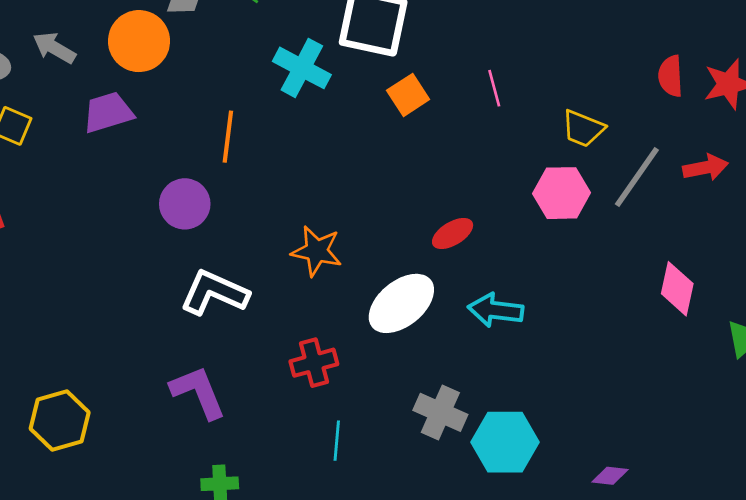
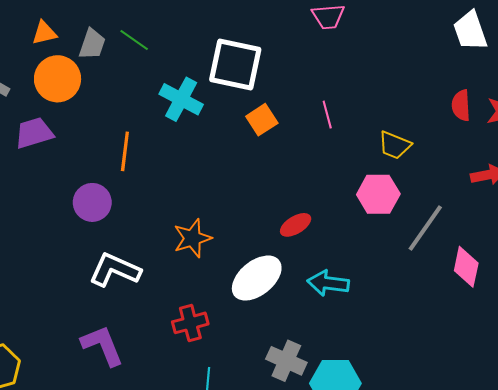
gray line: (637, 177) -> (425, 228), moved
orange star: (317, 251) -> (192, 238), turned -30

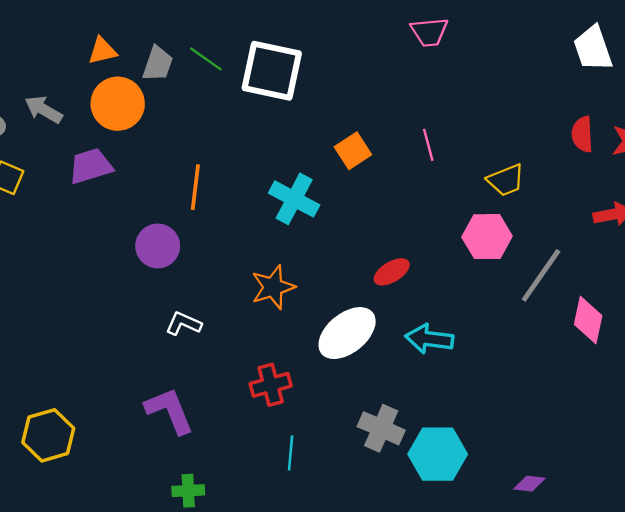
white square: (235, 65) -> (272, 71), moved
cyan cross: (181, 99) -> (294, 199), moved
yellow trapezoid: (395, 145) -> (506, 180), turned -44
white L-shape: (115, 270) -> (184, 324), size x0.6

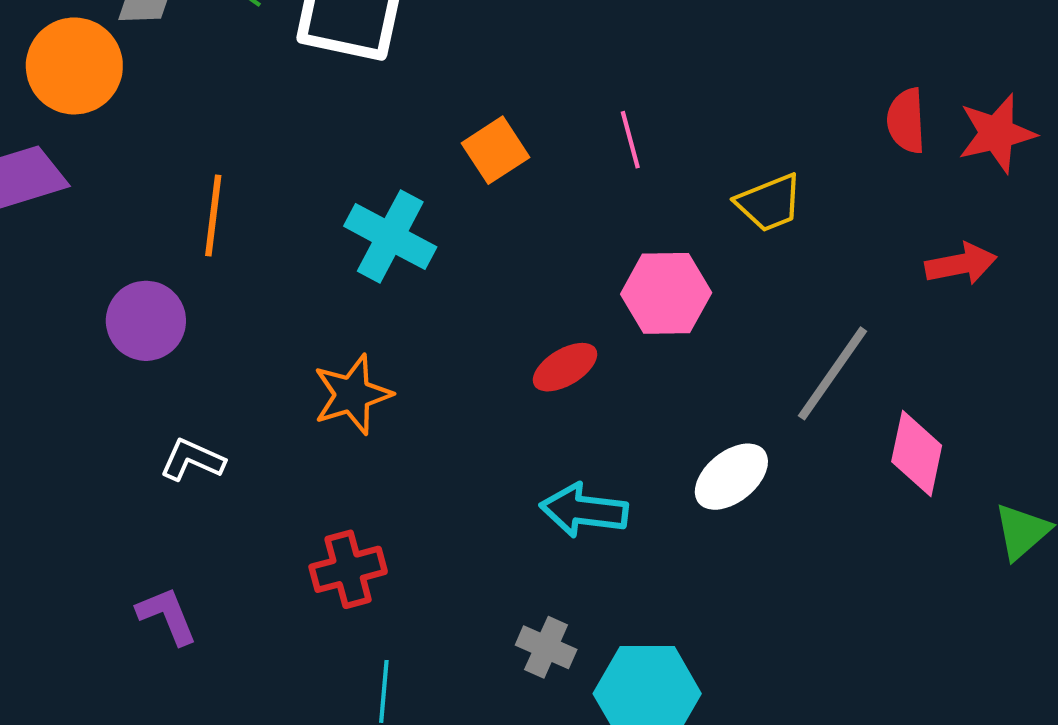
pink hexagon: (487, 237) -> (666, 293), moved
white ellipse: (347, 333) -> (731, 477), moved, size x0.7
cyan arrow: (429, 339) -> (584, 510), moved
purple L-shape: (169, 411) -> (167, 616), size x0.7
gray cross: (381, 428) -> (546, 647), size x0.7

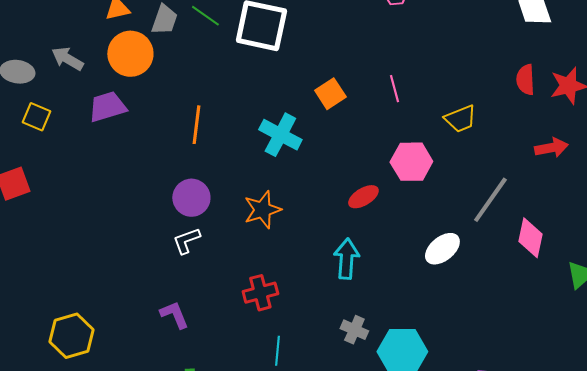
purple circle: (146, 321) -> (191, 198), moved
white L-shape: (192, 460) -> (186, 241), turned -44
cyan arrow: (584, 510) -> (346, 259), moved, turned 87

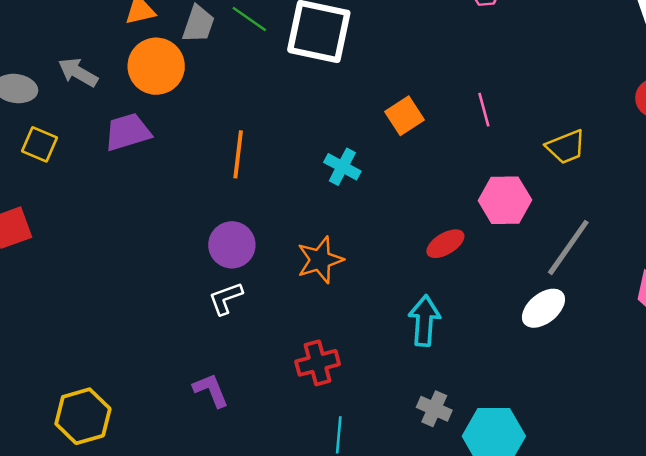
cyan cross: (280, 135) -> (342, 167), size x0.7
gray line: (490, 200) -> (568, 247), moved

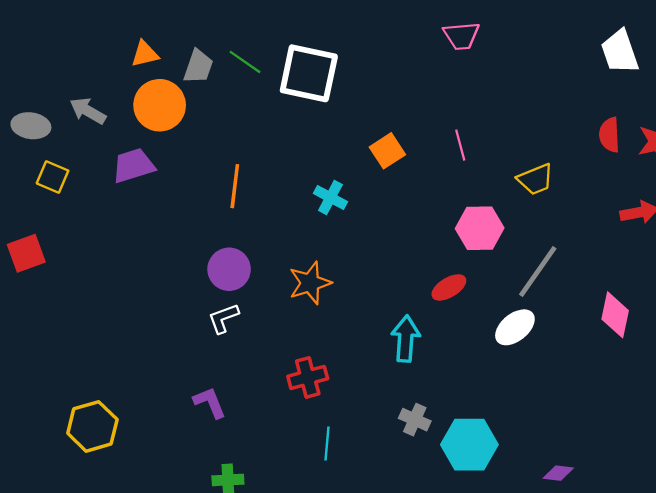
red ellipse: (445, 244) -> (449, 287), moved

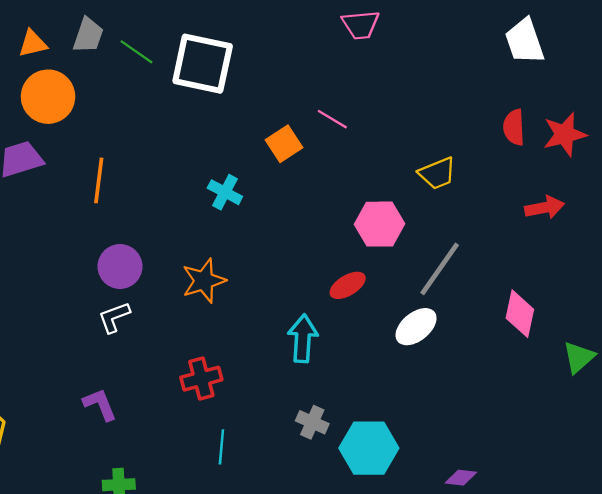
gray trapezoid: (198, 67) -> (88, 35), moved
pink line: (460, 145) -> (332, 119), moved, turned -44
orange line: (235, 186) -> (99, 180), moved

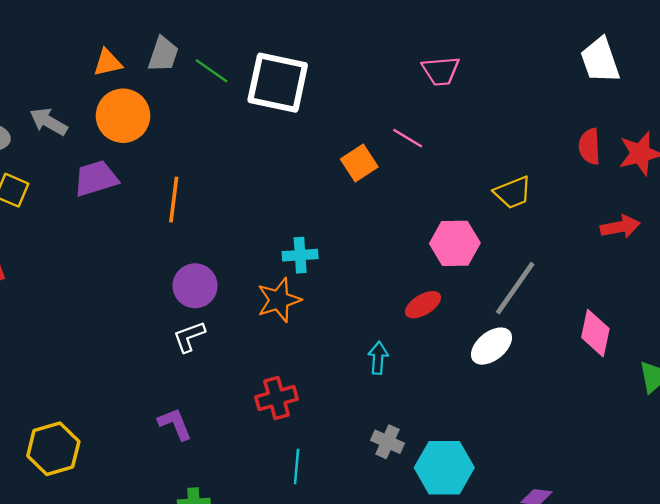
pink trapezoid: (361, 25) -> (441, 71), moved
cyan cross: (225, 192) -> (300, 255), moved, turned -32
cyan arrow: (303, 338) -> (378, 358), size x0.7

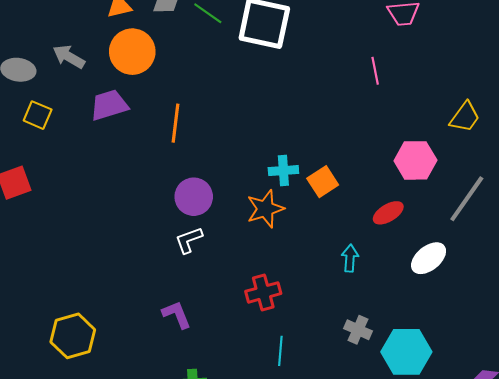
pink line: (408, 138) -> (375, 71), turned 48
orange square: (359, 163) -> (323, 182), moved
yellow trapezoid: (513, 193) -> (465, 117), turned -32
white ellipse: (491, 346) -> (429, 258), moved

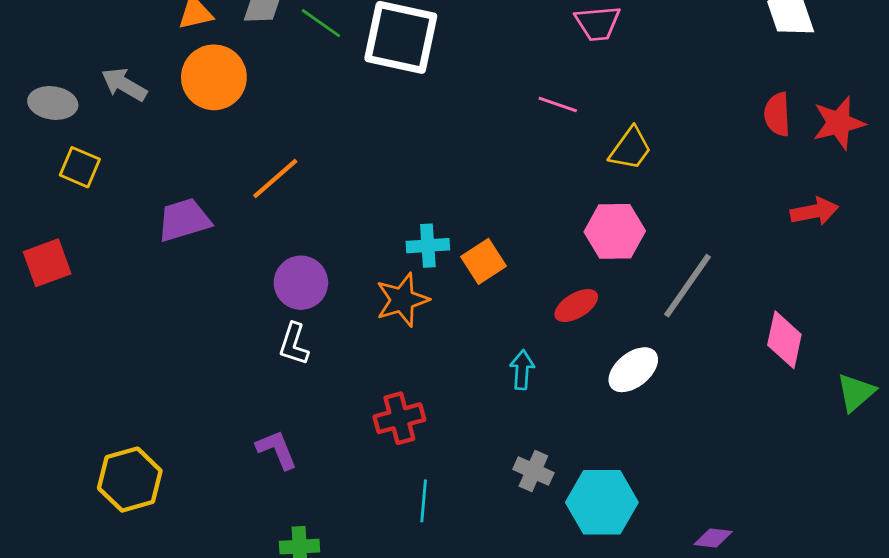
pink line: (375, 71) -> (558, 104), turned -60
purple trapezoid: (109, 105) -> (184, 220), moved
yellow trapezoid: (465, 117) -> (630, 149), moved
orange line: (176, 123) -> (275, 179), turned 42
white L-shape: (189, 240) -> (294, 344), turned -52

